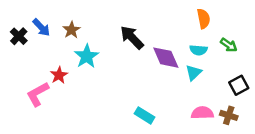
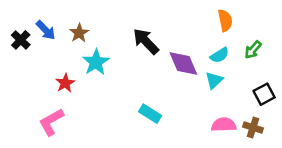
green arrow: (229, 45) -> (253, 50), turned 96
cyan semicircle: (199, 50) -> (220, 55), turned -36
pink L-shape: (38, 94) -> (51, 122), moved
cyan rectangle: (144, 115) -> (150, 114), moved

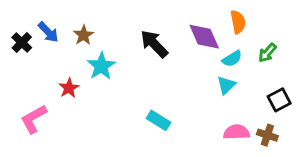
purple diamond: (183, 64) -> (204, 37), moved
pink L-shape: (51, 122) -> (34, 119), moved

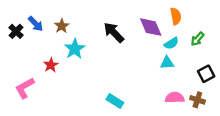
cyan triangle: (226, 85) -> (167, 63), turned 40
cyan rectangle: (159, 120) -> (115, 101), moved

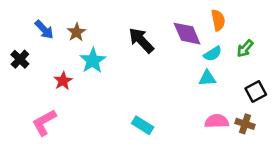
black cross: (16, 31) -> (20, 59), moved
pink L-shape: (25, 88) -> (44, 123), moved

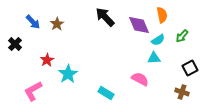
black arrow: (141, 40) -> (105, 17), moved
cyan star: (93, 61) -> (68, 74), moved
pink semicircle: (217, 121) -> (140, 79), moved, turned 30

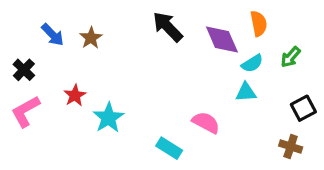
pink semicircle: (140, 79) -> (206, 123), moved
pink L-shape: (33, 91) -> (25, 111), moved

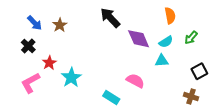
purple diamond: (222, 39) -> (139, 39), moved
black cross: (24, 70) -> (28, 46), moved
pink L-shape: (25, 111) -> (30, 83), moved

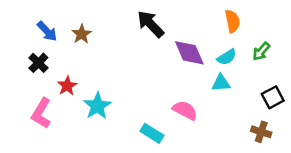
pink L-shape: (30, 83) -> (41, 113), turned -30

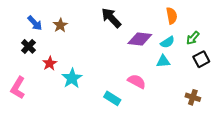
purple diamond: (189, 53) -> (140, 39), turned -60
black square: (273, 97) -> (201, 59), moved
pink L-shape: (41, 113) -> (18, 88), moved

